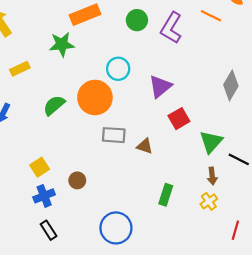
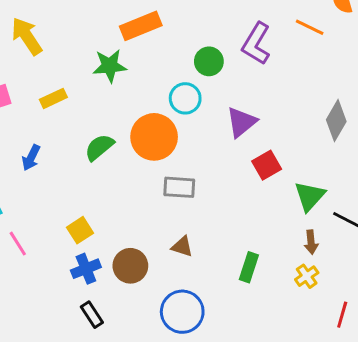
green circle: (137, 20) -> (209, 61), moved
brown triangle: (145, 146) -> (182, 247), moved
brown circle: (77, 180) -> (130, 266), moved, size x1.5

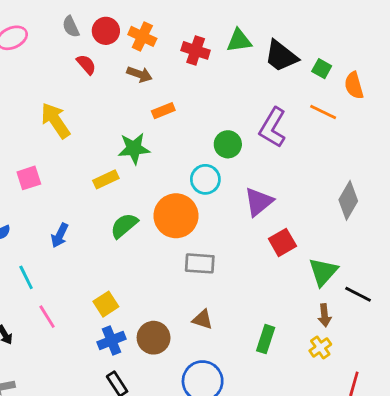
orange rectangle: (141, 26) -> (163, 111), size x0.6
yellow rectangle: (53, 98) -> (106, 179), moved

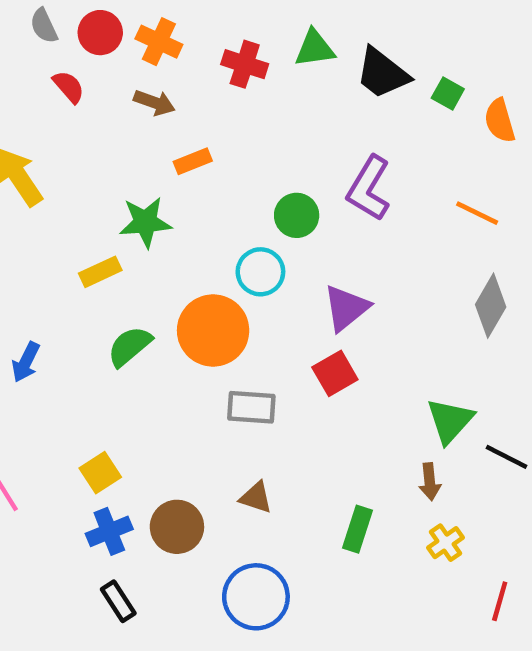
orange line: (323, 112) -> (477, 213), moved
red square: (282, 242) -> (335, 373), moved
brown arrow: (324, 315) -> (430, 482), moved

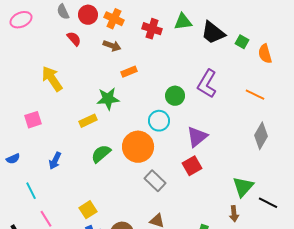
gray rectangle: (251, 407) -> (155, 181), turned 40

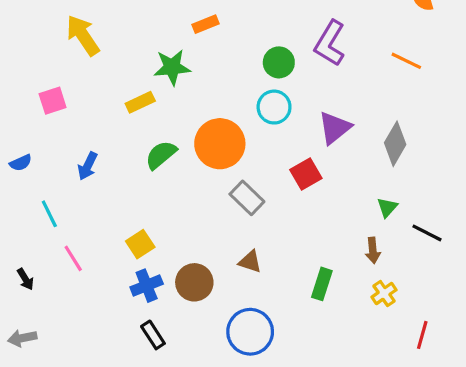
cyan circle: (159, 121) -> (274, 107), moved
gray diamond: (261, 136) -> (395, 144), moved
purple triangle: (197, 137) -> (335, 128), moved
green triangle: (243, 187) -> (387, 207), size x0.6

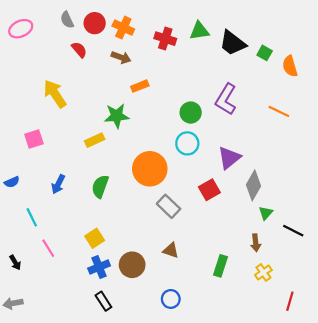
gray diamond: (395, 144) -> (253, 185), moved
green semicircle: (161, 155) -> (100, 186), moved, turned -30
blue circle: (250, 332) -> (171, 299), size x0.6

